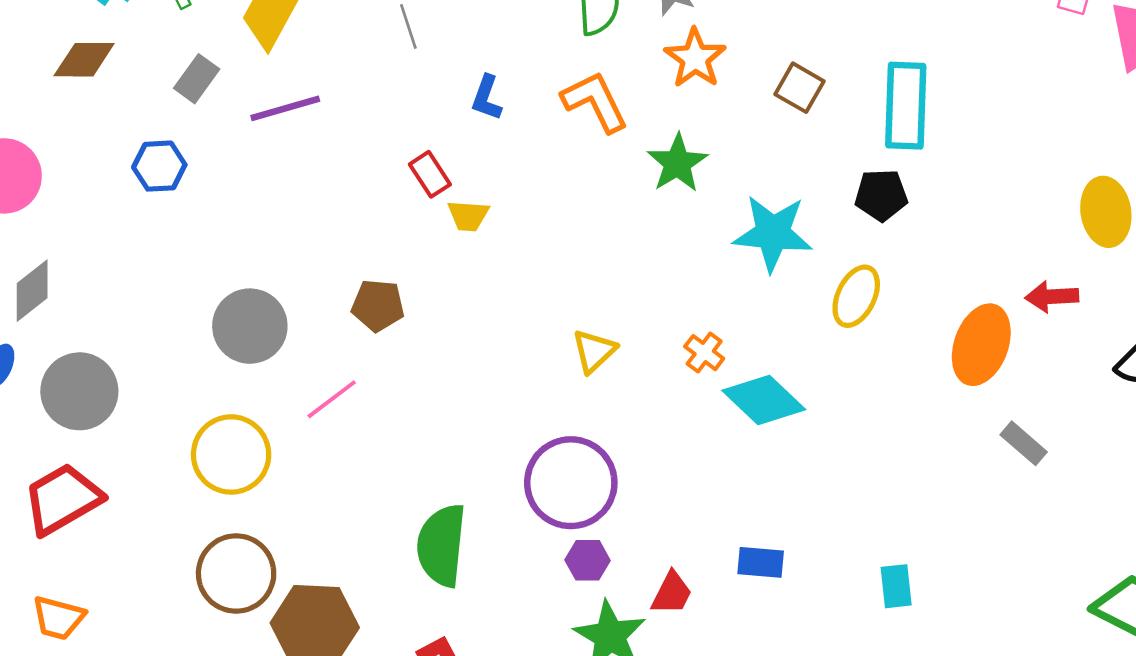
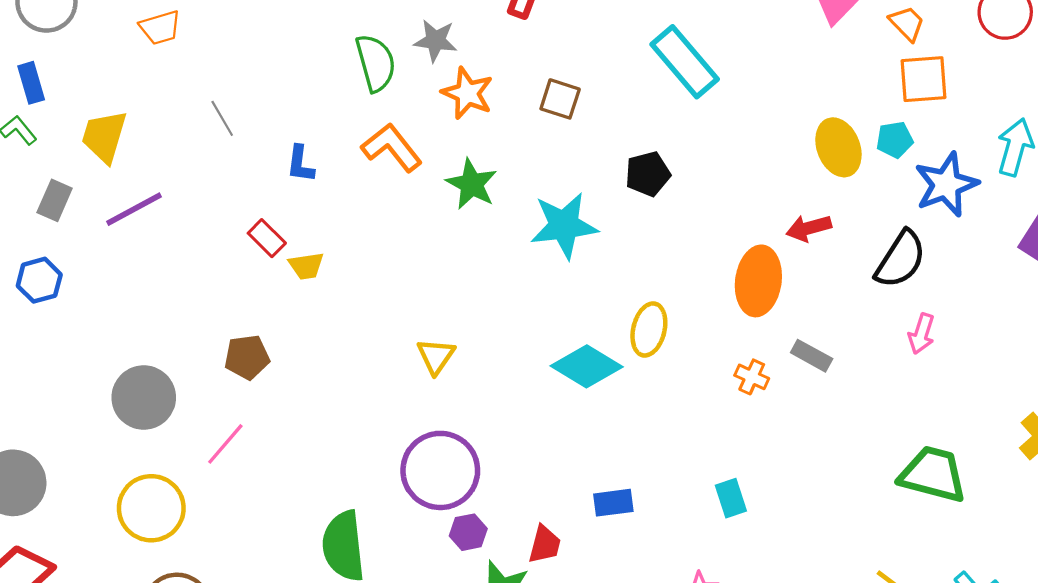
cyan rectangle: (906, 106) -> (685, 62), moved, turned -30
yellow ellipse: (856, 296) -> (649, 329), moved
orange cross: (704, 353) -> (752, 377), moved

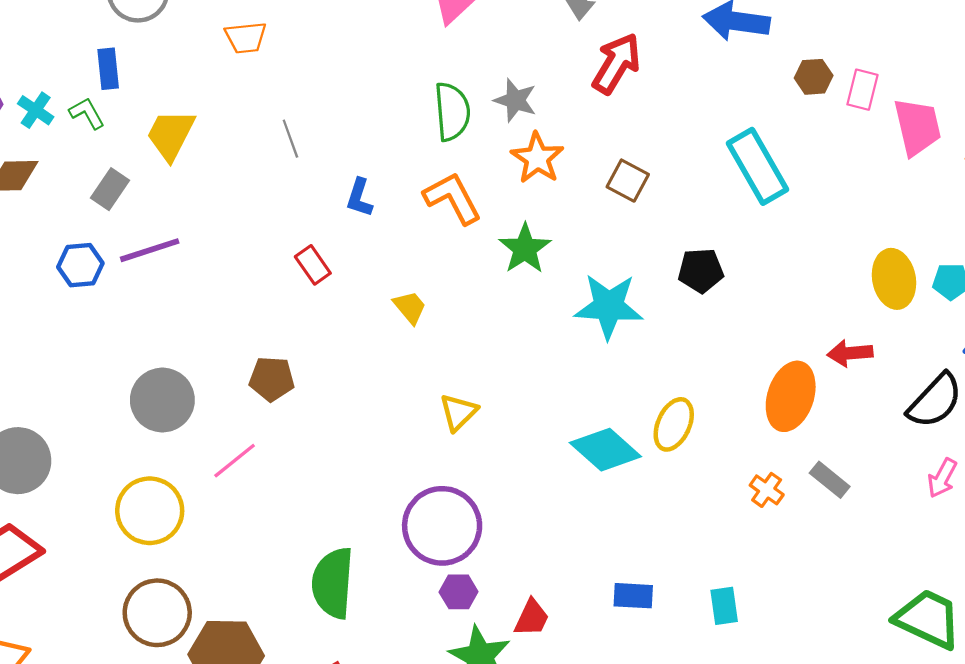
purple line: (134, 209) -> (150, 250), moved
yellow trapezoid: (306, 266) -> (410, 307), moved, turned -132
blue rectangle: (613, 503) -> (633, 596), moved

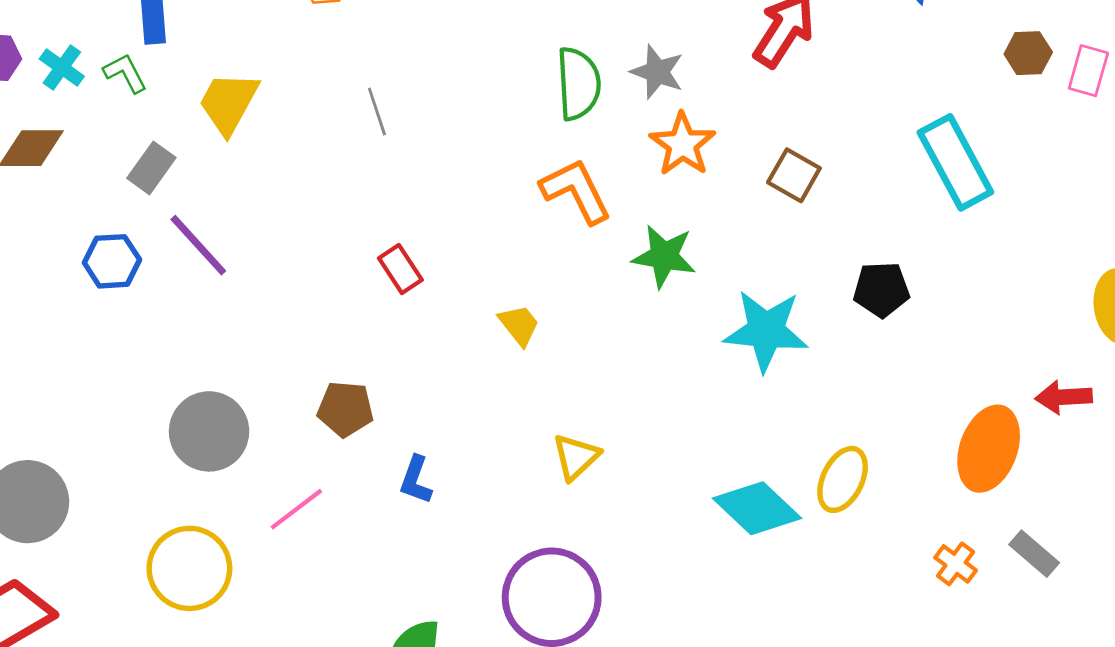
blue L-shape: (359, 198) -> (416, 480), moved
green star: (525, 249) -> (664, 256), turned -30
purple line: (150, 250) -> (198, 245), turned 64

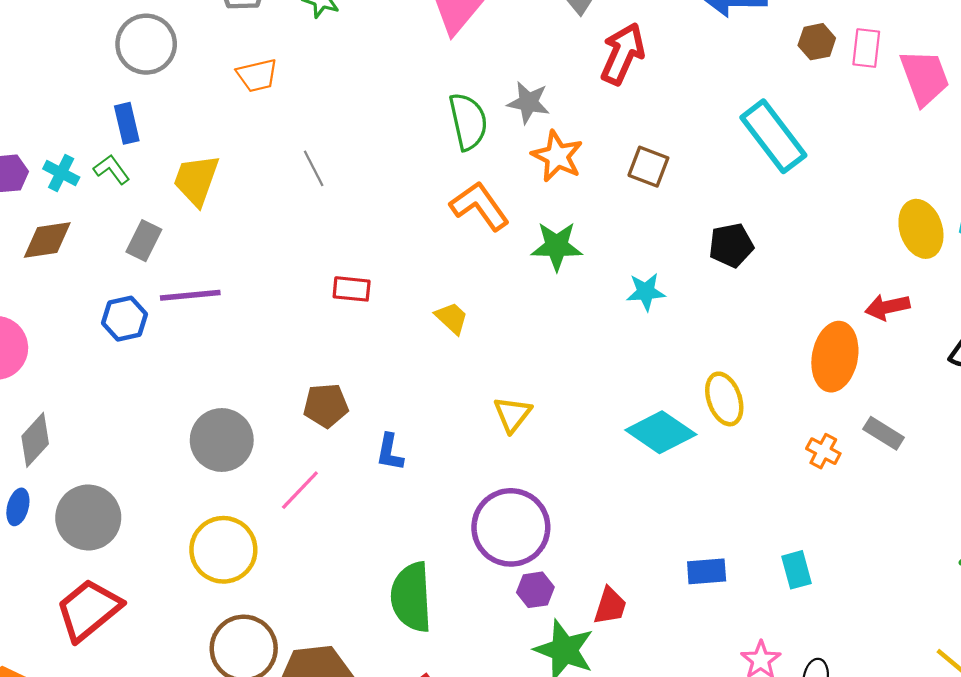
purple line: (198, 245) -> (190, 295), turned -44
red rectangle: (400, 269) -> (352, 289), turned -42
cyan star: (766, 331) -> (646, 292), size x0.6
yellow ellipse: (843, 479) -> (724, 399), turned -36

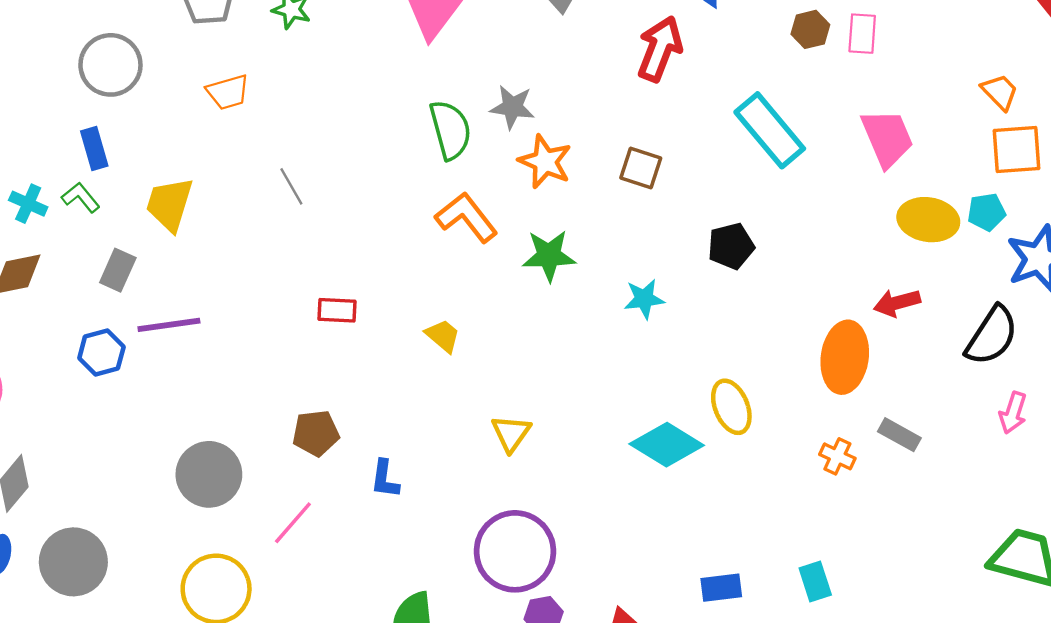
red arrow: (623, 54) -> (660, 49), moved
pink trapezoid: (925, 77) -> (887, 138), moved
yellow ellipse: (921, 229) -> (928, 220), turned -60

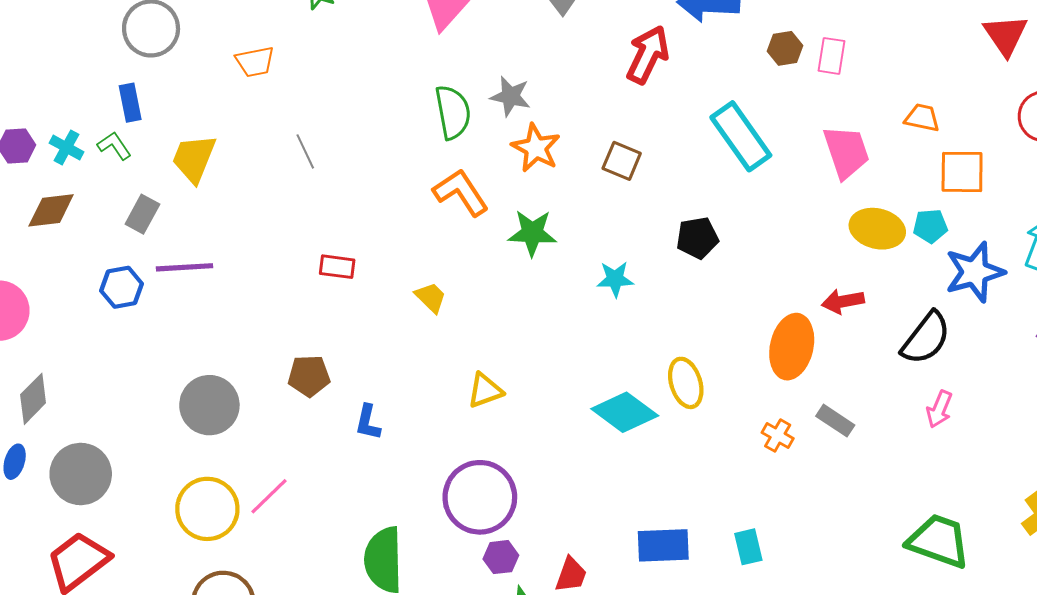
orange trapezoid: (1000, 92) -> (922, 118), moved, turned -39
yellow triangle: (511, 433) -> (485, 390), turned 30
pink line: (293, 523) -> (269, 496), moved
blue rectangle: (721, 588) -> (663, 545), size x1.4

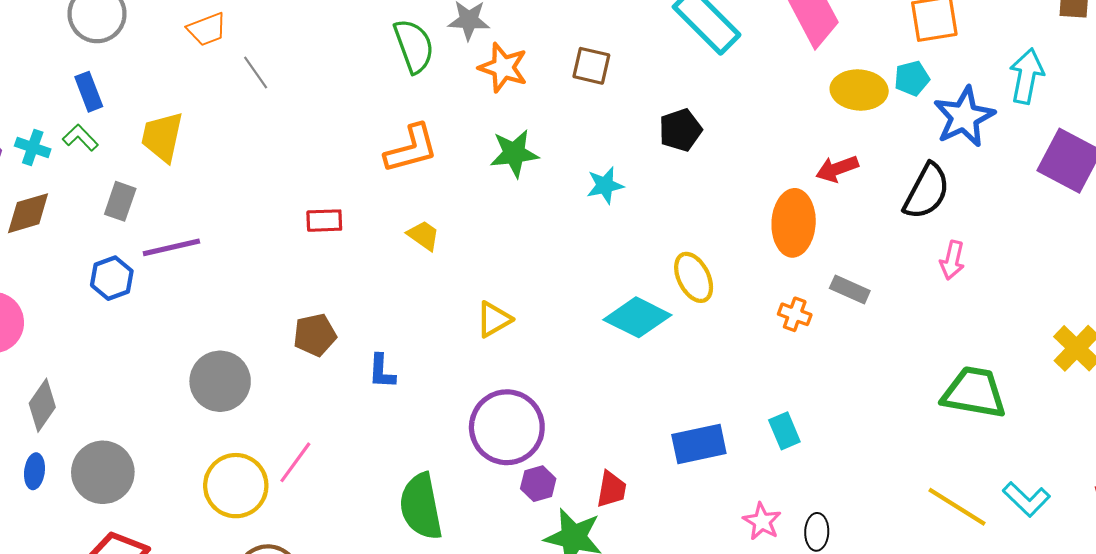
gray line: (305, 151) -> (256, 73), moved
orange L-shape: (461, 192) -> (411, 149), moved, turned 118

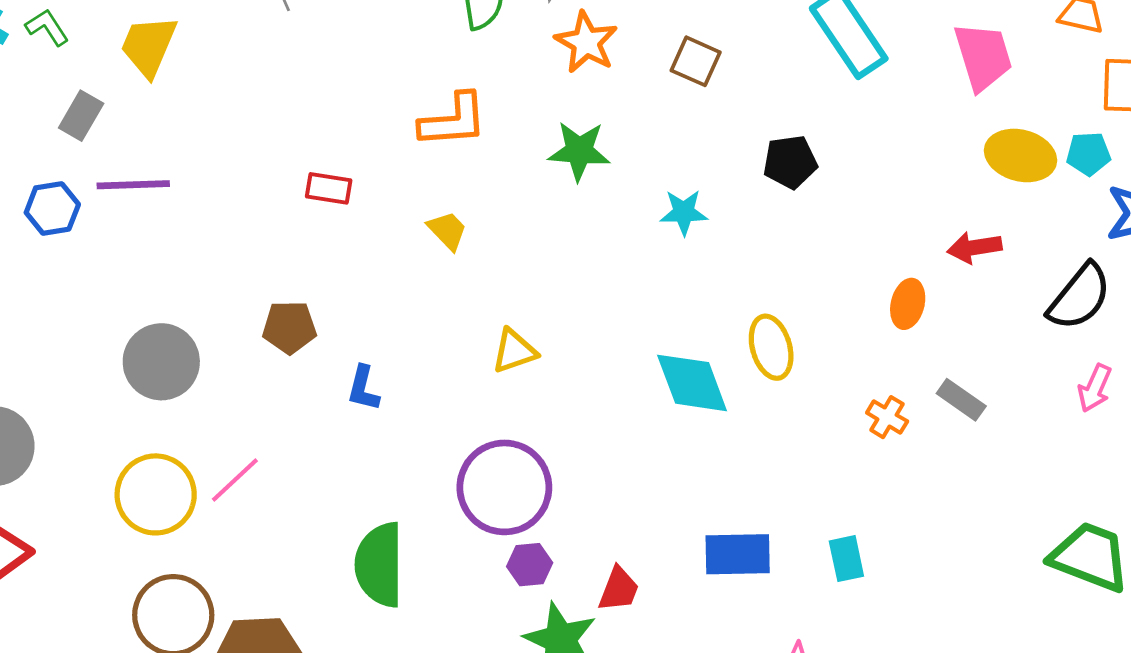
orange ellipse: (794, 223) -> (908, 304), size x0.6
cyan diamond: (637, 317) -> (692, 383), turned 32

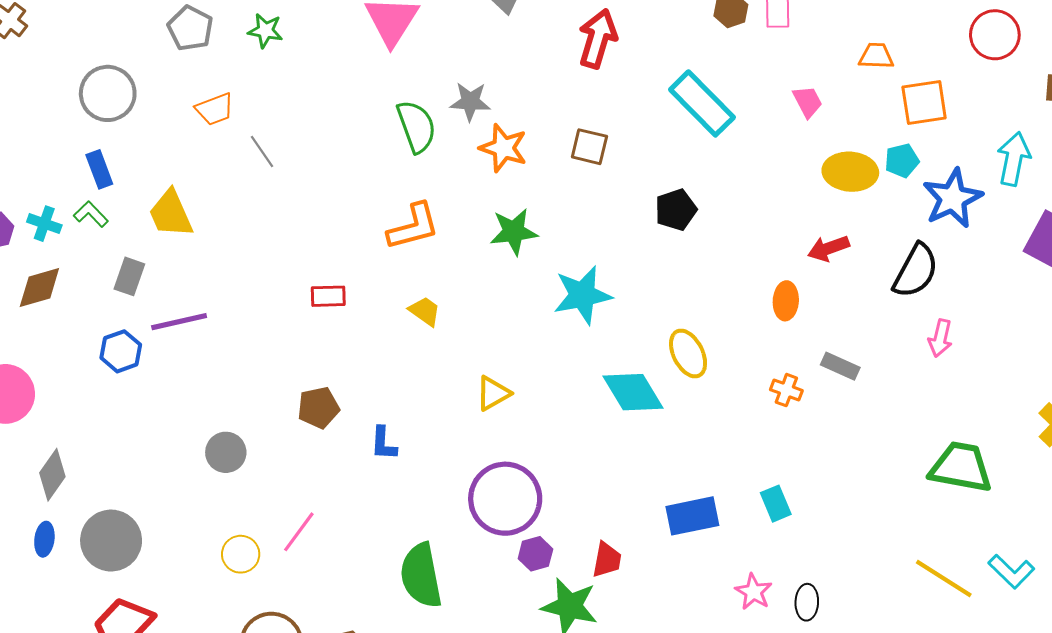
yellow trapezoid: (149, 46) -> (171, 214), turned -36
pink trapezoid: (983, 56) -> (808, 102), size x0.6
cyan star: (684, 212) -> (583, 295), moved, size x1.6
gray circle: (161, 362) -> (226, 452), size x0.7
yellow circle: (156, 494) -> (241, 554), size x0.6

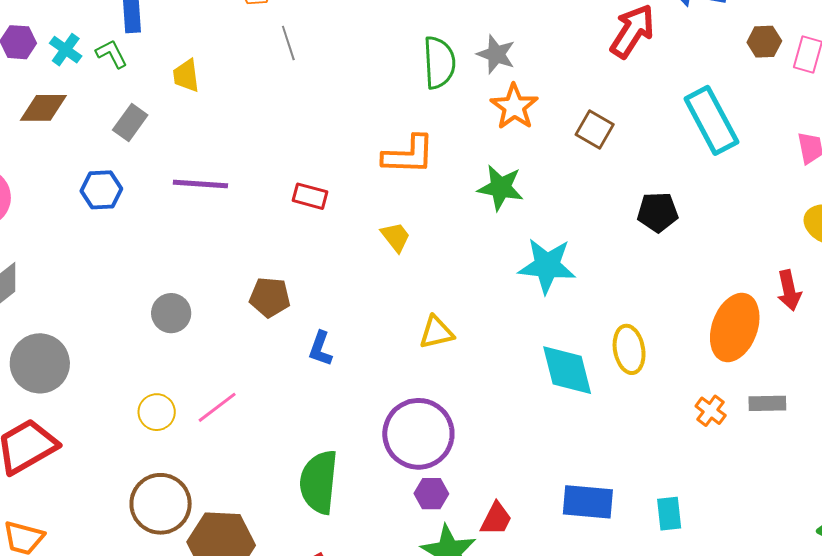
yellow trapezoid: (171, 214) -> (186, 76), size x0.7
red arrow: (829, 248) -> (789, 290), turned -99
orange ellipse: (786, 301) -> (735, 327), size x1.8
purple line: (179, 322) -> (200, 184), moved
gray rectangle: (840, 366) -> (767, 403), turned -42

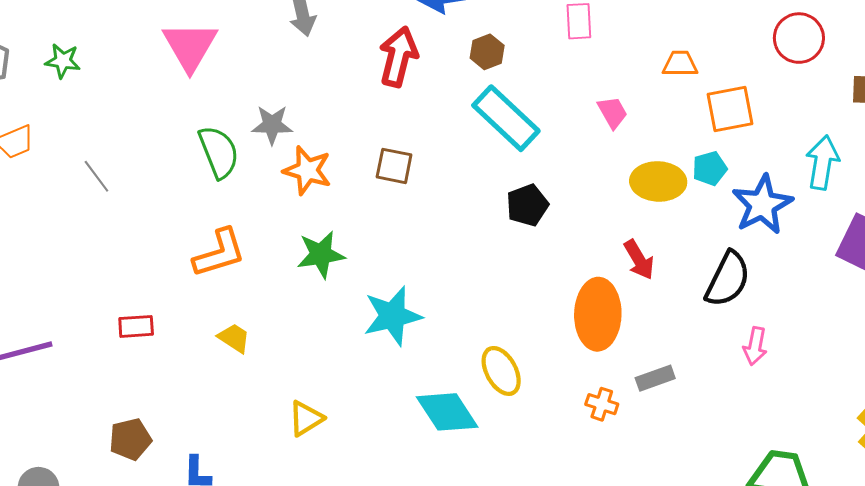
brown hexagon: (764, 42) -> (487, 52), moved
gray line: (288, 43) -> (96, 176), moved
black pentagon: (658, 212) -> (527, 205), moved

